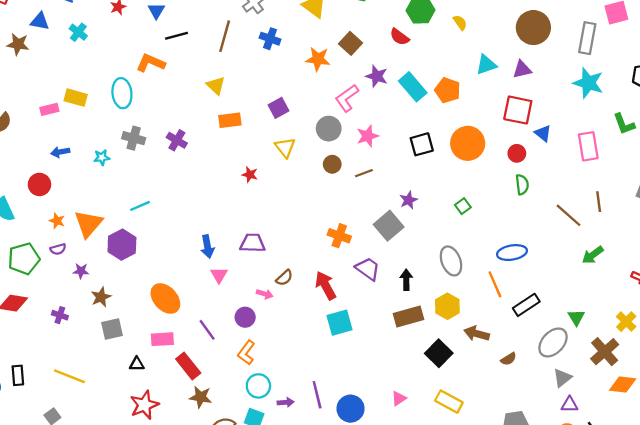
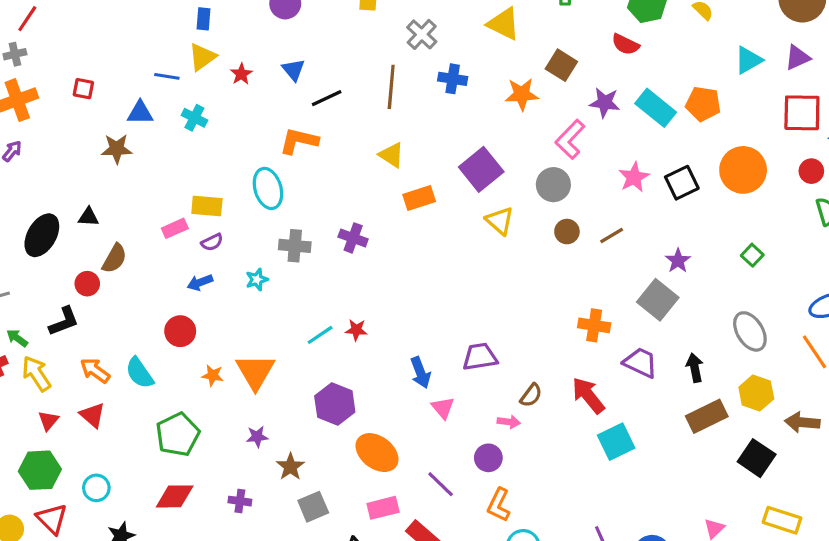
purple square: (279, 108) -> (481, 169), size x1.5
pink star: (368, 136) -> (634, 177), moved
red star: (250, 175) -> (356, 330), moved
purple hexagon: (122, 245) -> (335, 404), moved
purple semicircle: (58, 249) -> (212, 242), moved

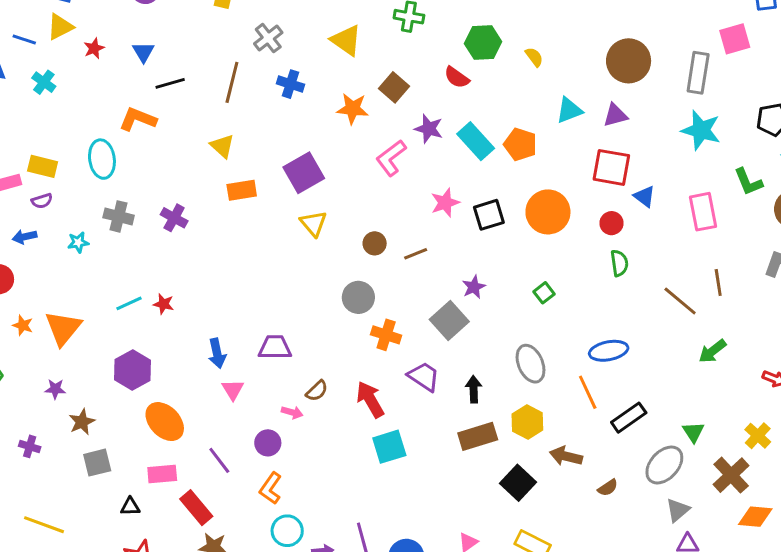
gray circle: (553, 185) -> (358, 297), moved

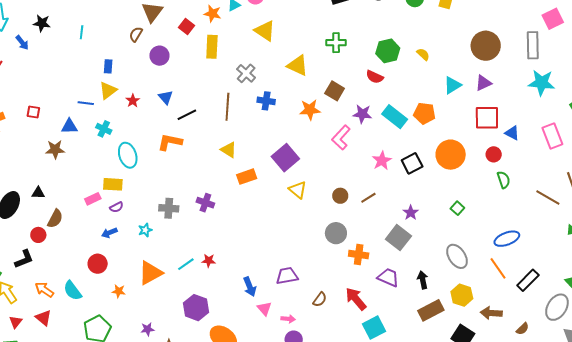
cyan ellipse: (102, 159) -> (128, 155), moved
orange triangle: (63, 328) -> (150, 273), moved, turned 32
pink arrow: (292, 412) -> (288, 319), moved

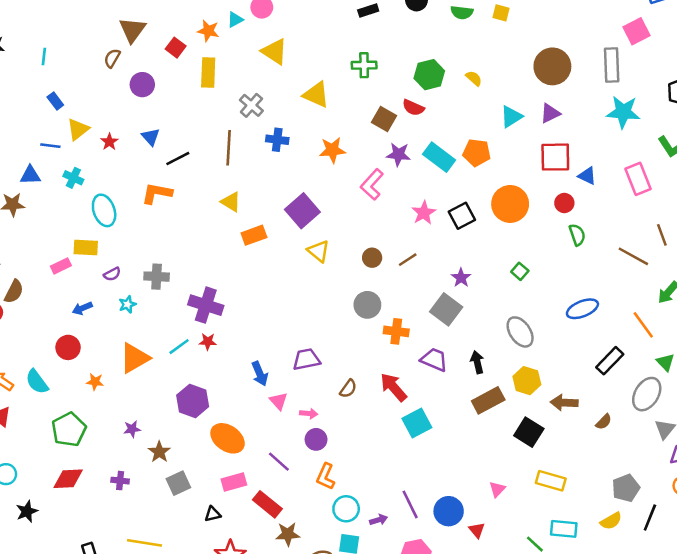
blue rectangle: (108, 66) -> (55, 101), moved, turned -40
brown square: (335, 91) -> (384, 119), moved
purple cross: (205, 203) -> (206, 305), moved, size x1.5
purple semicircle: (116, 207) -> (112, 274), moved
orange line: (498, 268) -> (643, 325), moved

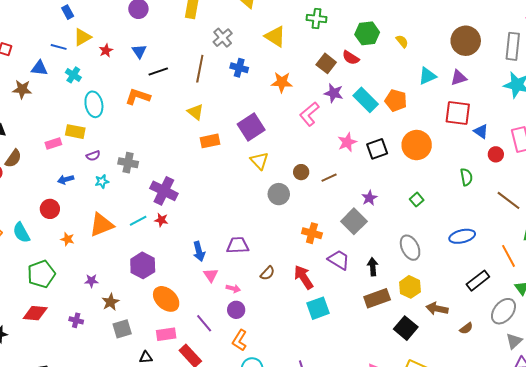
red circle: (564, 203) -> (496, 154), moved
gray circle: (367, 305) -> (279, 194), moved

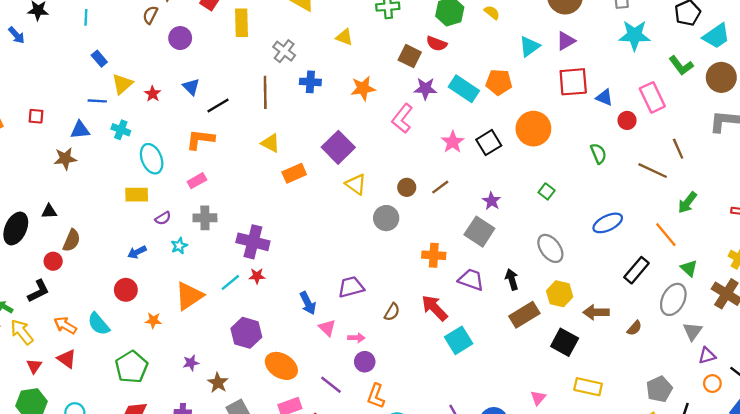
yellow triangle: (275, 36) -> (344, 37), size x0.7
pink rectangle: (53, 144) -> (197, 181), moved

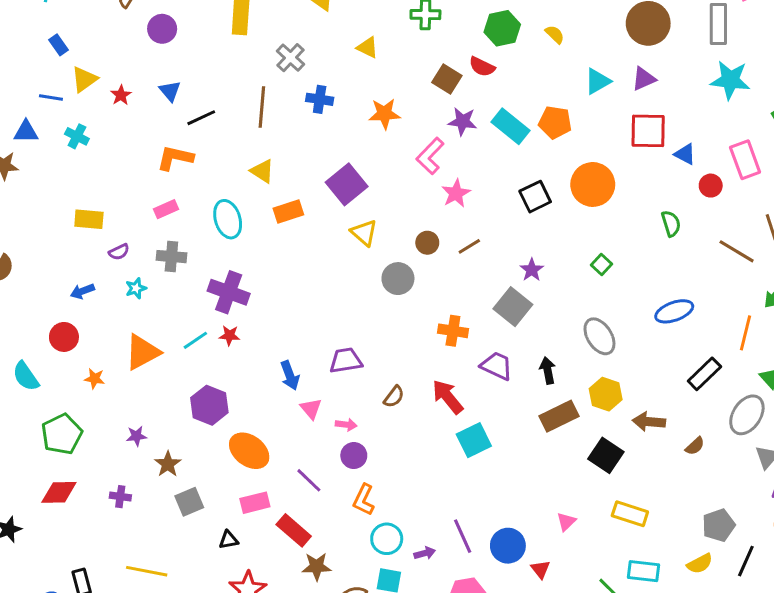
pink star: (453, 142) -> (456, 193), moved
cyan ellipse: (152, 159) -> (228, 219), moved
orange line: (666, 235) -> (745, 333), turned 48

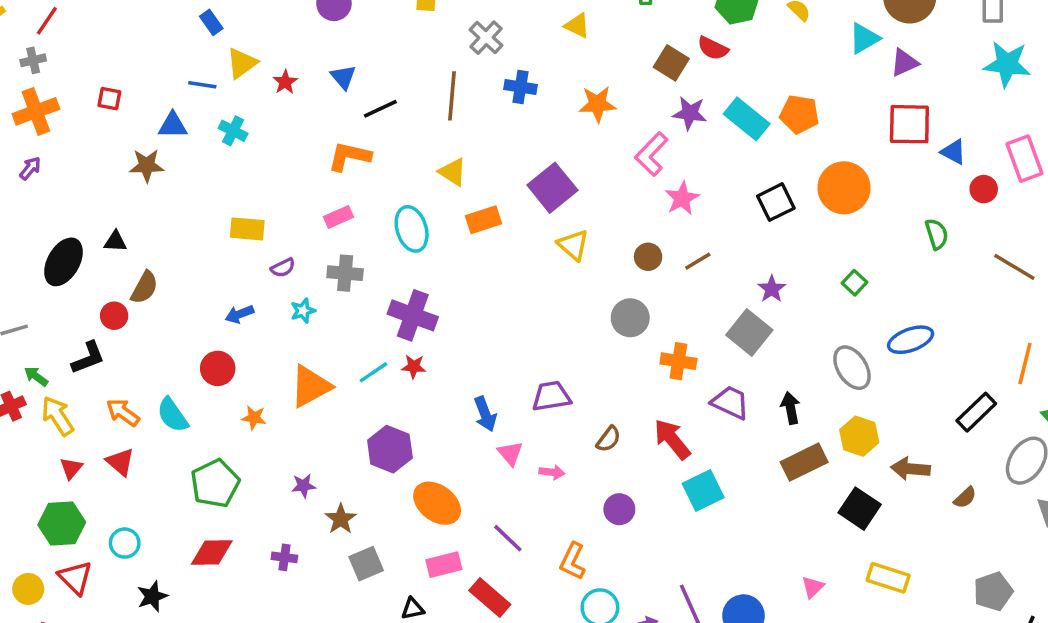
cyan triangle: (598, 81) -> (864, 38), moved
gray circle: (398, 279) -> (630, 318), moved
blue ellipse: (674, 311) -> (911, 340), moved
purple circle: (354, 456) -> (619, 509), moved

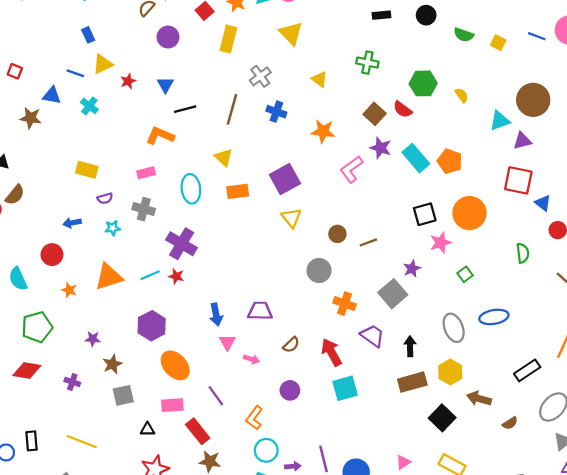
pink star: (682, 198) -> (441, 243), moved

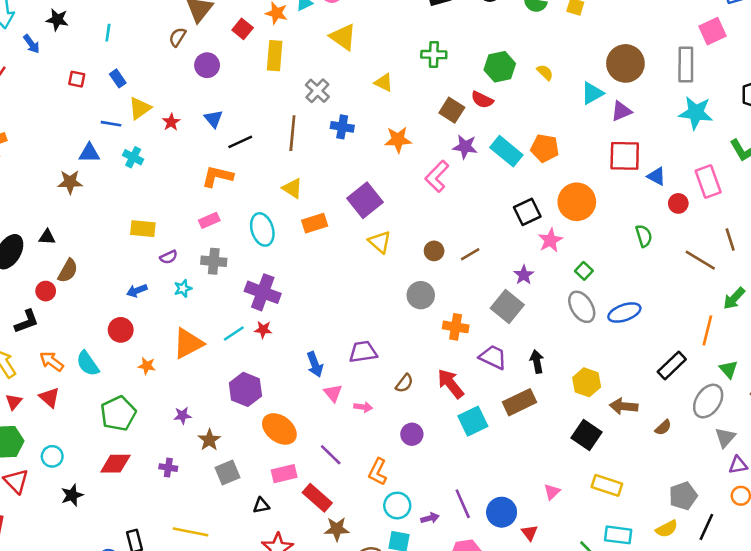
red square: (15, 71) -> (77, 79), moved
gray ellipse: (454, 328) -> (582, 307), moved
brown rectangle: (412, 382) -> (519, 402), moved

